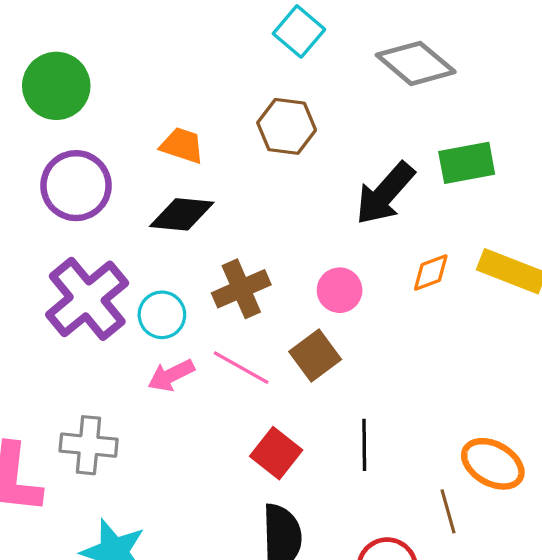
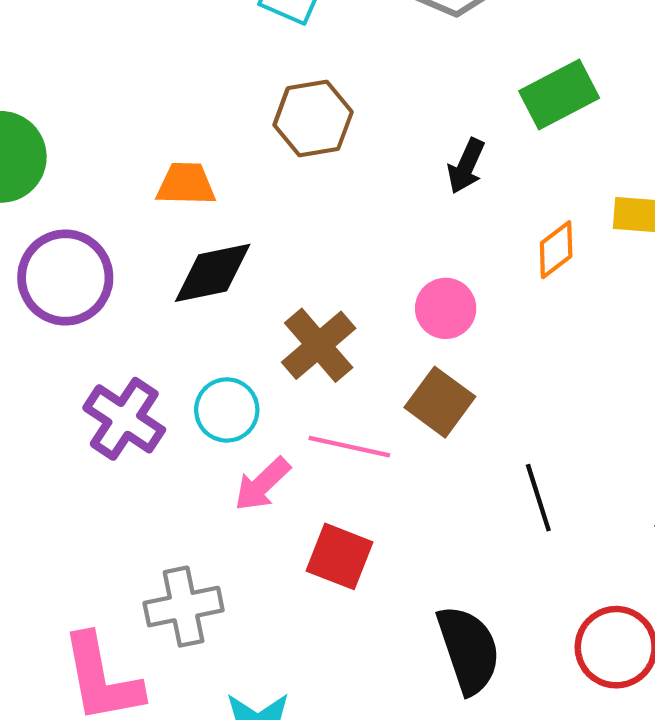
black arrow: (385, 194) -> (466, 166), size x0.6
purple cross: (87, 299) -> (124, 419), size x0.7
red square: (276, 453) -> (340, 556), moved

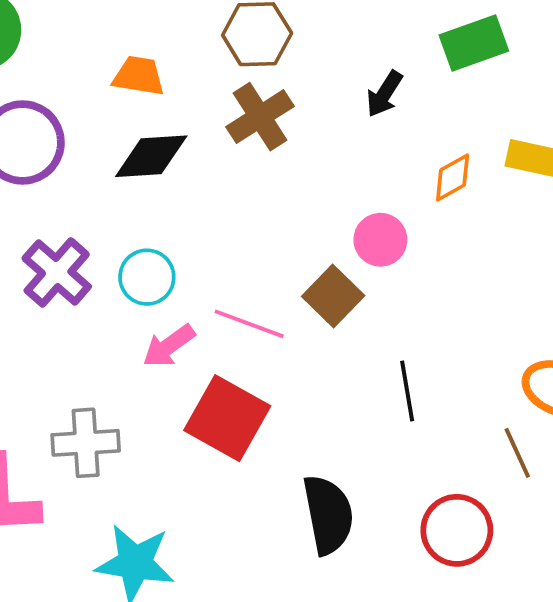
pink circle: (446, 308) -> (380, 240), moved
brown cross: (319, 345) -> (260, 117), moved
red square: (340, 556) -> (227, 418), size x1.4

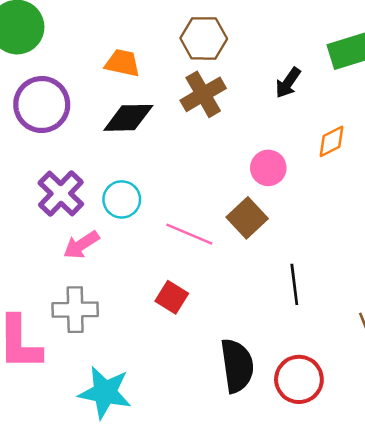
pink circle: (380, 240) -> (268, 168), moved
pink arrow: (169, 346) -> (81, 245), moved
red square: (227, 418) -> (172, 297), size x0.6
red circle: (457, 530) -> (299, 379), moved

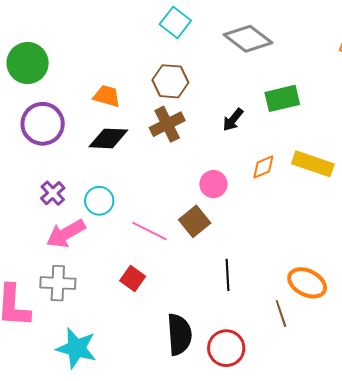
purple cross: (61, 194) -> (53, 193), size x0.7
pink arrow: (81, 245) -> (66, 234), size x1.4

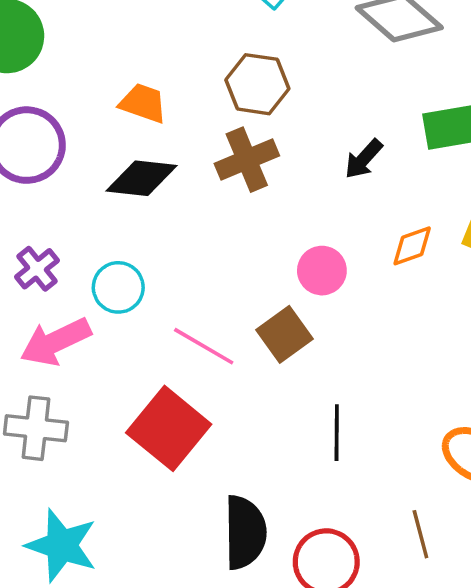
red square: (133, 278) -> (169, 428), size x1.8
brown line: (281, 313) -> (420, 534), moved

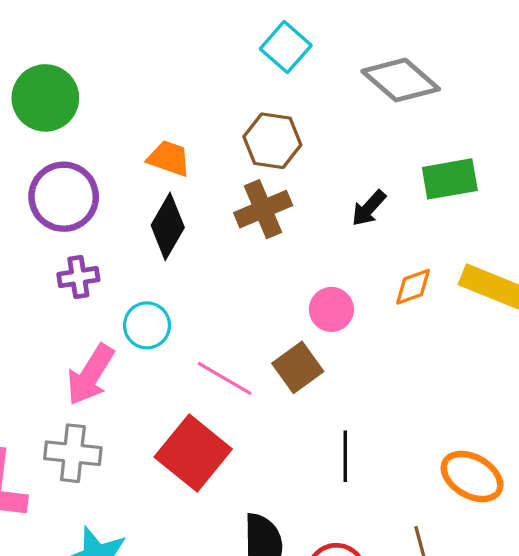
black diamond: (142, 178) -> (168, 226), turned -66
purple cross: (37, 269) -> (78, 277), moved, turned 30
pink arrow: (56, 342) -> (90, 375), turned -32

